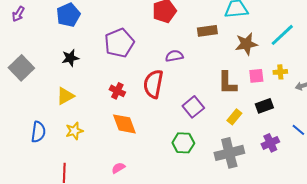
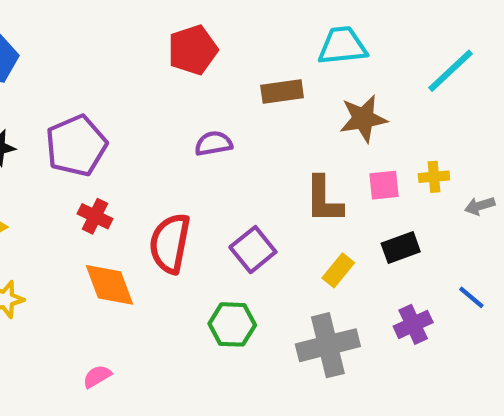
cyan line: (282, 35) -> (451, 71), moved
purple pentagon: (119, 43) -> (76, 146), moved
red semicircle: (153, 84) -> (170, 243), moved

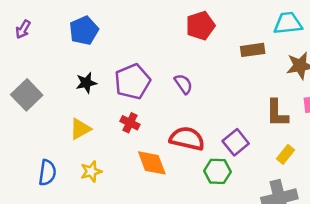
purple semicircle: (213, 143) -> (183, 84), moved, turned 65
red cross: (95, 216) -> (130, 123), moved
red semicircle: (170, 243) -> (187, 139), turned 92
green hexagon: (232, 324) -> (217, 171), moved

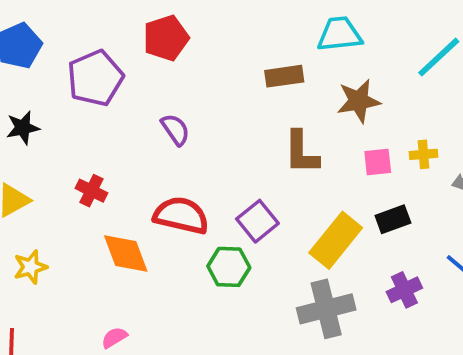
red pentagon: (200, 26) -> (166, 38), moved
purple pentagon: (132, 82) -> (95, 78), moved
brown L-shape: (277, 113) -> (301, 152), moved
yellow rectangle: (285, 154) -> (336, 240), size x1.8

